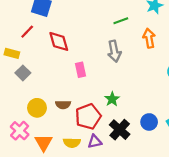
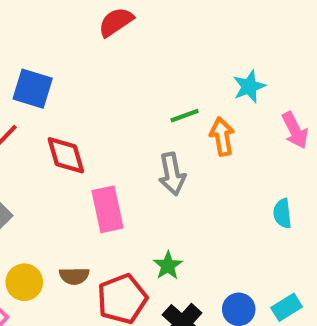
orange arrow: (149, 38) -> (222, 136), moved
pink rectangle: (81, 70) -> (108, 209), size x1.5

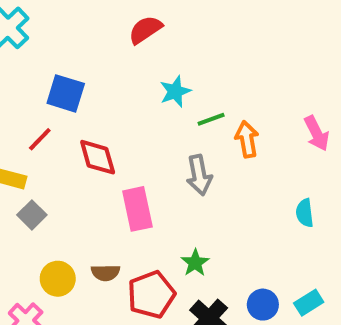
cyan star: (249, 87) -> (175, 91), moved

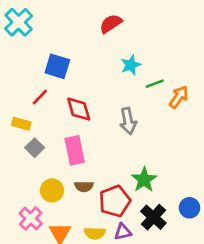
orange arrow: (247, 139) -> (179, 97), turned 45
gray arrow: (199, 175) -> (128, 121), moved
pink rectangle: (137, 209) -> (75, 150), moved
green star: (195, 263) -> (144, 180), size x1.4

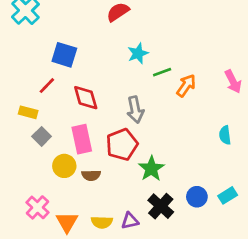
yellow circle: (52, 190) -> (64, 166), moved
red pentagon: (115, 201) -> (122, 145), moved

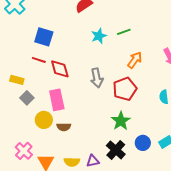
green line: (162, 72) -> (124, 32), moved
red line: (47, 86) -> (39, 60), moved, turned 64
red pentagon: (122, 145) -> (125, 89), moved
green star: (151, 169) -> (121, 121), moved

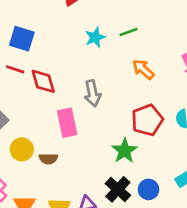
orange arrow: (135, 60) -> (143, 69), turned -84
red pentagon: (125, 89) -> (147, 120), moved
pink rectangle: (57, 100) -> (67, 123), moved
blue circle: (143, 143) -> (149, 189), moved

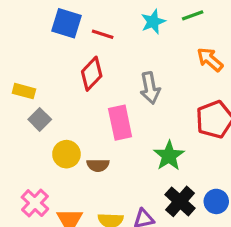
red line: (15, 69) -> (103, 34), moved
red diamond: (43, 81) -> (92, 74), turned 60
green star: (125, 151) -> (169, 156), moved

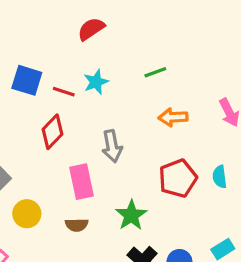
cyan star: (153, 22) -> (96, 82), moved
orange arrow: (210, 60) -> (173, 117), turned -44
brown semicircle: (98, 165) -> (77, 225), moved

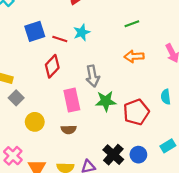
green line: (155, 72) -> (132, 24), moved
blue square: (27, 80) -> (35, 31), turned -35
red pentagon: (178, 178) -> (136, 112), moved
green star: (131, 215) -> (106, 101), moved, turned 30

